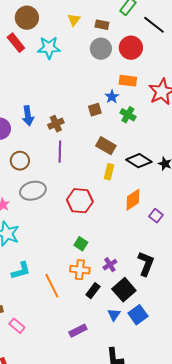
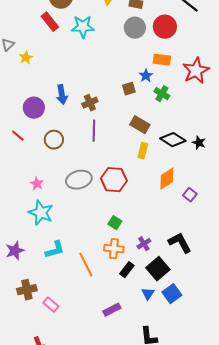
gray ellipse: (33, 191) -> (79, 180), moved
black L-shape: (146, 264) -> (180, 243), turned -50

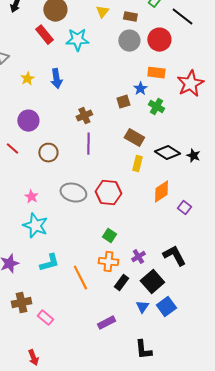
yellow star: (26, 58) -> (27, 79), moved
blue arrow: (62, 95) -> (56, 79), moved
gray ellipse: (79, 180) -> (73, 193), turned 30

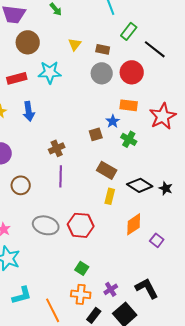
red rectangle: (44, 35) -> (17, 78), moved, turned -66

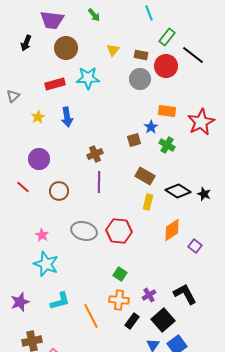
red circle: (132, 72) -> (166, 66), moved

